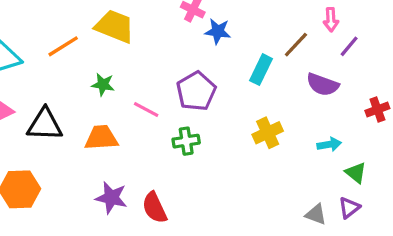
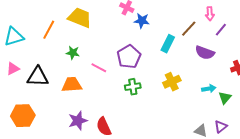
orange line: (63, 46) -> (49, 30), turned -30
green cross: (186, 141) -> (133, 87), moved
green triangle: (356, 173) -> (225, 98), moved, turned 32
purple star: (111, 198) -> (78, 121), turned -30

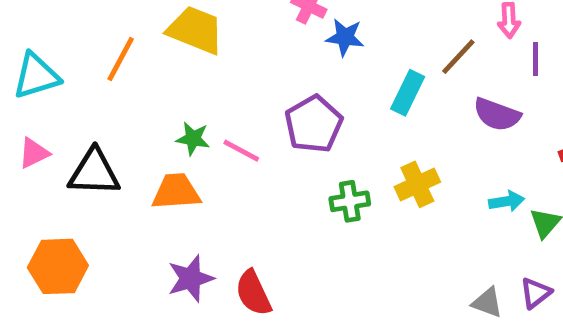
purple line: (221, 30) -> (536, 59), turned -40
green star: (73, 53) -> (193, 139), moved
green cross: (133, 87) -> (350, 201), moved

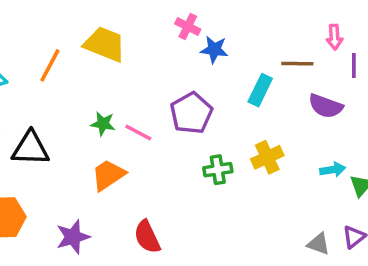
brown line: (458, 57) -> (297, 64), turned 48
orange trapezoid: (176, 192) -> (108, 175), moved, turned -30
purple star: (191, 278) -> (73, 237), moved

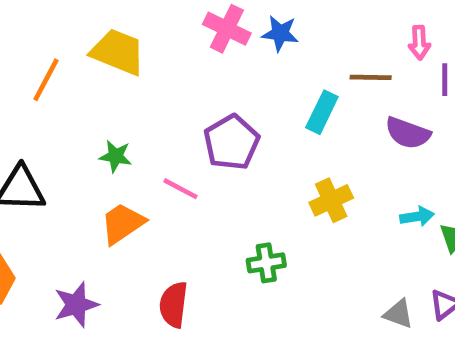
pink cross: (188, 27) -> (227, 29), size x1.4
blue star: (214, 49) -> (280, 33), moved
pink line: (138, 133) -> (180, 189), moved
green cross: (218, 170) -> (266, 263), moved
red semicircle: (147, 237) -> (174, 305), turned 32

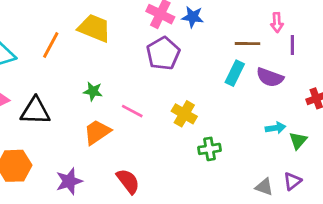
cyan rectangle: (322, 112) -> (235, 73), moved
purple pentagon: (231, 142) -> (163, 53), moved
yellow cross: (331, 200) -> (184, 114), moved, turned -35
green cross: (266, 263) -> (209, 149), moved
red semicircle: (174, 305) -> (128, 181), turned 136

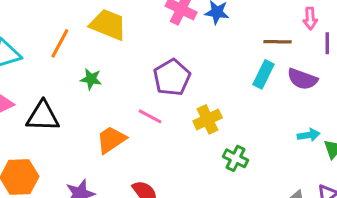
purple pentagon: (163, 53) -> (172, 78), moved
green star: (93, 91) -> (91, 79), moved
yellow cross: (184, 114) -> (208, 119), turned 35
green cross: (209, 149) -> (236, 158), turned 35

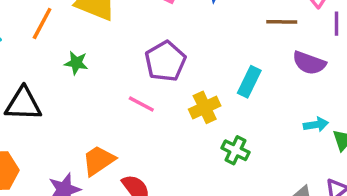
cyan rectangle: (264, 74) -> (249, 82), moved
orange trapezoid: (111, 140) -> (99, 161), moved

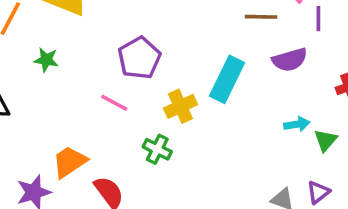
purple semicircle: (309, 63) -> (290, 60), turned -36
cyan rectangle: (249, 82) -> (227, 79), size x1.4
green cross: (235, 150) -> (157, 149), moved

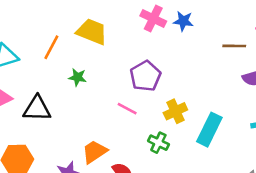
cyan rectangle: (227, 79) -> (209, 130), moved

